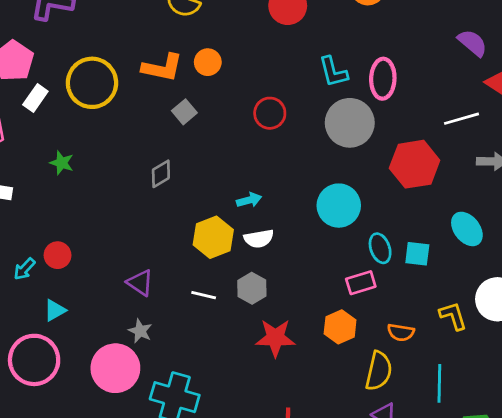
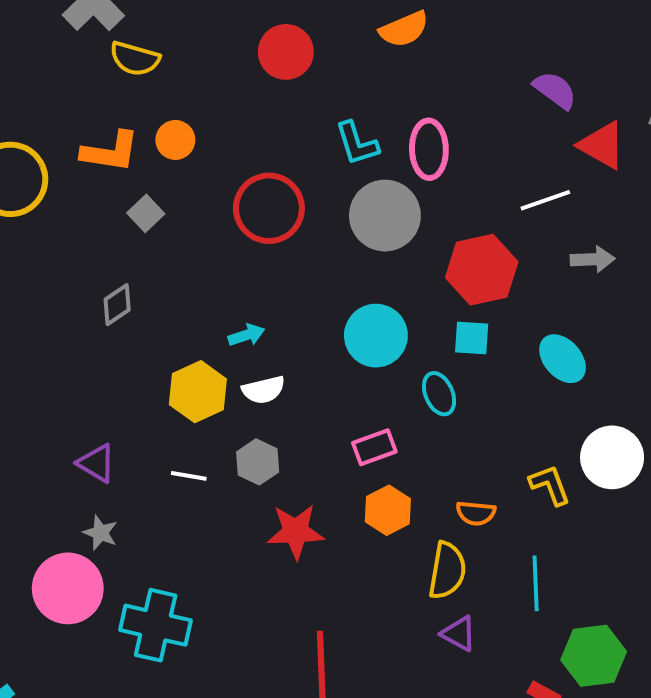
red circle: (270, 113) -> (269, 208), size x1.5
cyan square: (417, 254) -> (472, 338), moved
pink rectangle: (361, 283) -> (374, 447), moved

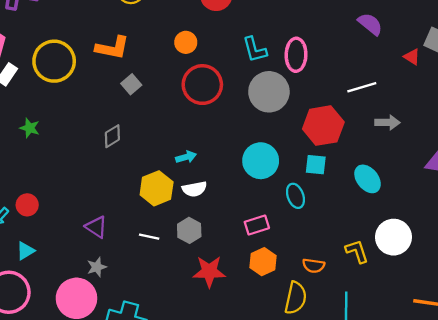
orange circle: (175, 140) -> (186, 42), moved
red triangle: (602, 145) -> (412, 57), moved, size x0.6
gray star: (100, 533) -> (97, 267), turned 30

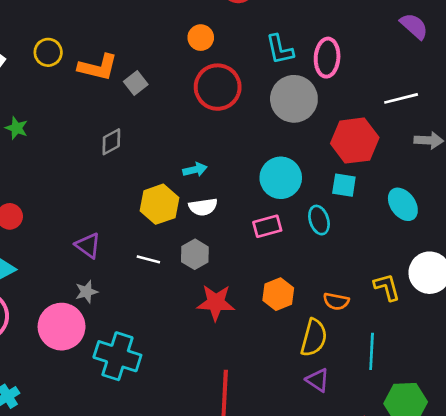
orange L-shape: (112, 48) -> (98, 67), moved
yellow circle: (54, 61) -> (48, 52), size x0.6
pink rectangle: (257, 225) -> (267, 226), moved

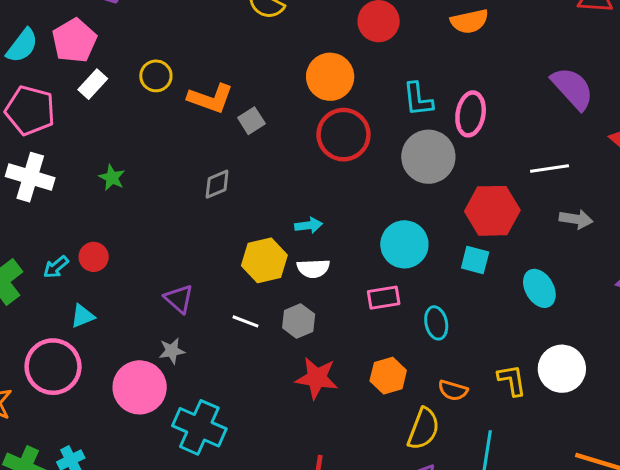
purple semicircle: (414, 26) -> (573, 88), size x1.4
orange circle: (201, 38) -> (330, 77), size x1.6
green star: (17, 128) -> (112, 178), moved
cyan ellipse: (319, 220) -> (436, 323), moved

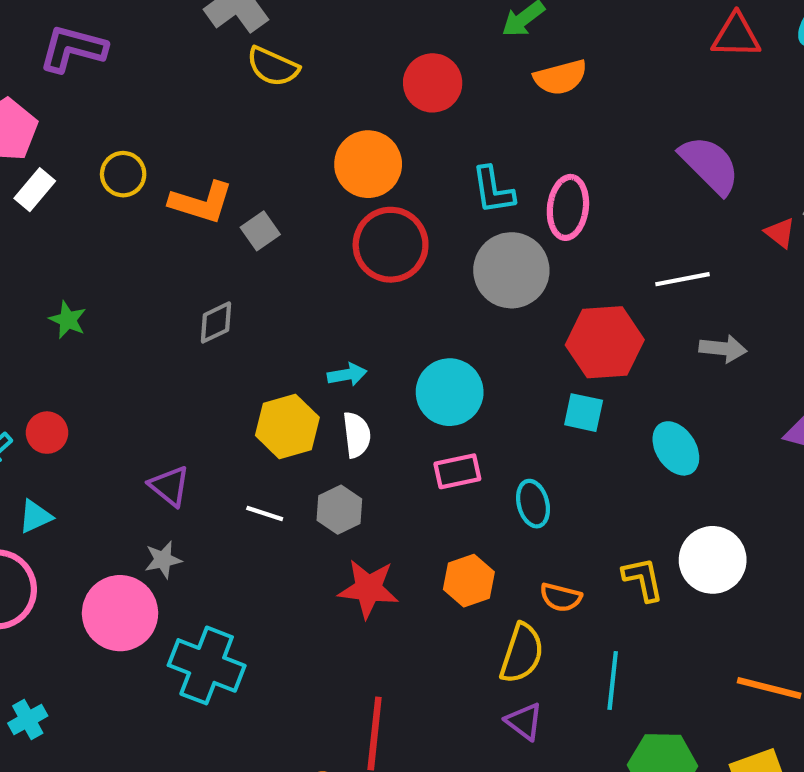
cyan circle: (404, 244) -> (450, 392), moved
white semicircle: (313, 268) -> (357, 435), turned -92

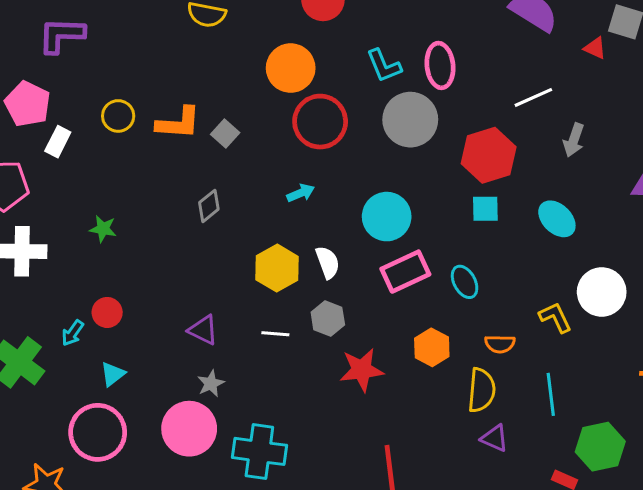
gray arrow: (723, 349) -> (574, 140), turned 116
cyan arrow: (347, 375) -> (301, 193), moved
pink rectangle: (457, 471) -> (405, 272), size x1.4

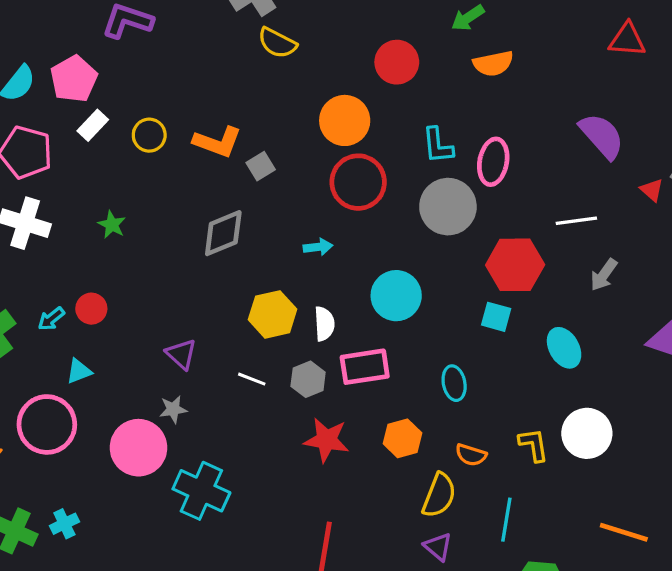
yellow circle: (118, 116) -> (149, 135), moved
gray diamond: (209, 206) -> (223, 233), size x1.5
pink rectangle: (405, 272) -> (365, 367), moved

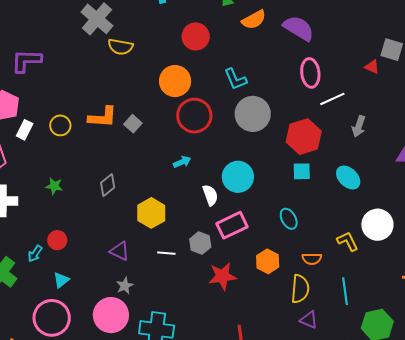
purple semicircle: (602, 136) -> (299, 28), moved
pink ellipse: (493, 162) -> (310, 73), moved
gray diamond: (223, 233) -> (108, 185), moved, size x0.7
yellow hexagon: (273, 314) -> (151, 213), moved
white semicircle: (324, 324) -> (210, 195), moved

